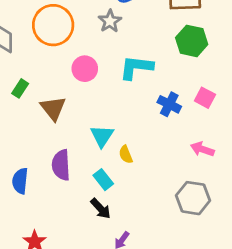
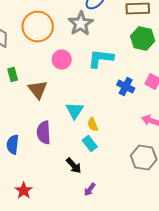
gray star: (110, 21) -> (81, 24), size x1.4
green rectangle: (20, 88) -> (13, 75), turned -48
cyan rectangle: (103, 180) -> (90, 144), moved

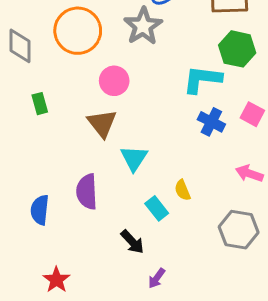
cyan L-shape: (101, 59) -> (202, 79), moved
brown triangle: (38, 90) -> (102, 123), moved
yellow semicircle: (93, 125) -> (182, 190), moved

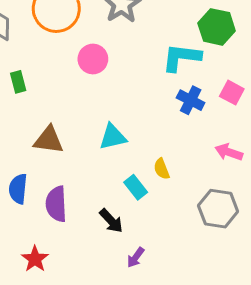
brown triangle: (102, 123) -> (49, 140), moved, turned -44
cyan triangle: (134, 158) -> (113, 137), turned 44
purple semicircle: (87, 192) -> (56, 204), moved

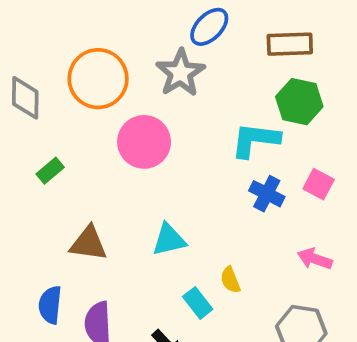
pink circle: (93, 59) -> (144, 142), size x1.4
green rectangle: (18, 82) -> (50, 171), turned 65

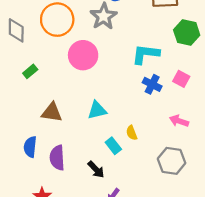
green hexagon: (299, 102) -> (187, 33), moved

